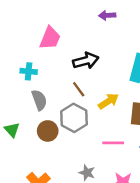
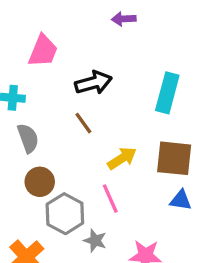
yellow arrow: (108, 101) -> (122, 158), moved
gray hexagon: (74, 118) -> (65, 214), moved
pink line: (113, 143) -> (110, 199), moved, turned 66

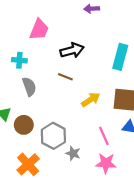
brown line: (83, 123) -> (65, 77), turned -32
brown circle: (40, 182) -> (24, 125), moved
pink line: (110, 199) -> (104, 136), moved

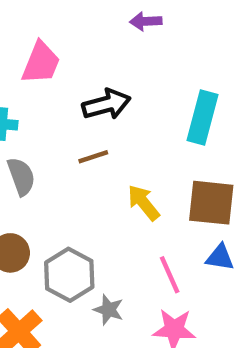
brown line: (65, 77) -> (93, 157), turned -40
yellow arrow: (91, 100) -> (144, 203), turned -96

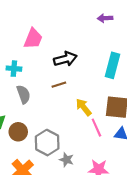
purple arrow: (146, 21) -> (105, 18), moved
pink line: (170, 275) -> (96, 128), moved

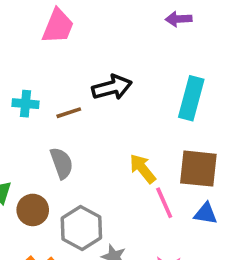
pink trapezoid: (33, 39) -> (58, 26), moved
brown line: (59, 85) -> (69, 113), moved
gray semicircle: (24, 94) -> (62, 163), moved

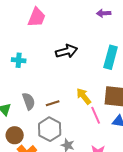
brown line: (69, 113) -> (53, 103), moved
gray semicircle: (62, 163) -> (29, 101), moved
brown circle: (33, 210) -> (15, 135), moved

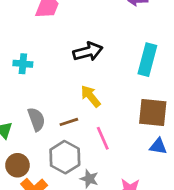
yellow arrow: (84, 96) -> (91, 96), moved
pink line: (96, 115) -> (103, 138), moved

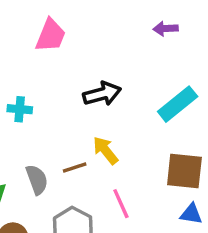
cyan rectangle: (147, 60) -> (178, 104), turned 36
brown line: (69, 122) -> (75, 168), moved

